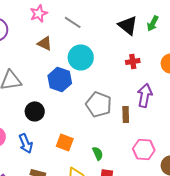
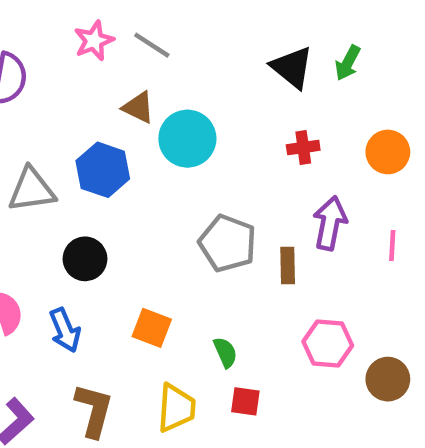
gray line: (73, 22) -> (152, 45), moved
brown triangle: (45, 43) -> (138, 107), moved
blue hexagon: (60, 79) -> (103, 170), moved

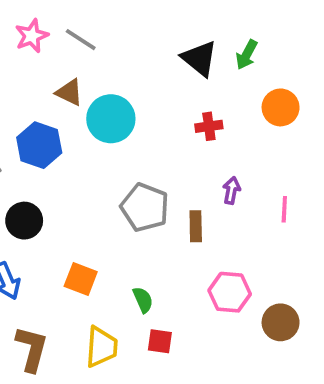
orange circle: (388, 152) -> (281, 107), moved
purple arrow: (330, 223) -> (232, 190), size x0.6

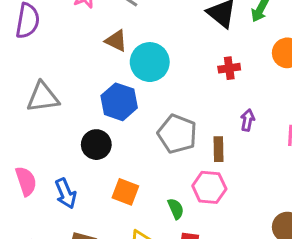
blue hexagon: (39, 145) -> (119, 102), moved
black circle: (24, 221) -> (96, 145), moved
pink hexagon: (230, 292) -> (209, 187), moved

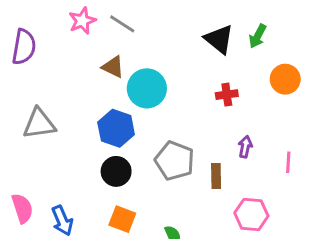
black circle: (96, 145) -> (116, 171), moved
pink hexagon: (209, 187) -> (251, 214), moved

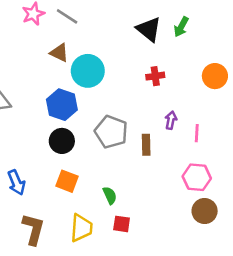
orange circle: (285, 79) -> (215, 76), moved
pink line: (288, 162) -> (197, 133), moved
pink hexagon: (251, 214) -> (197, 177), moved

